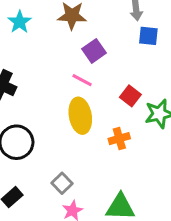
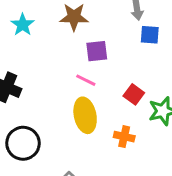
purple square: (94, 51) -> (97, 51), turned 30
orange cross: (119, 139) -> (124, 137), turned 30

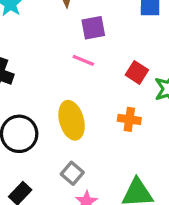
yellow ellipse: (85, 115) -> (72, 120), moved

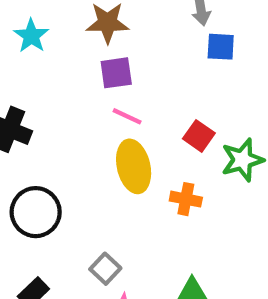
purple square: (93, 28) -> (116, 73), moved
yellow ellipse: (72, 120) -> (134, 166), moved

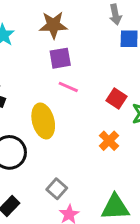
yellow ellipse: (134, 166) -> (43, 121), moved
orange cross: (186, 199) -> (109, 141), turned 36

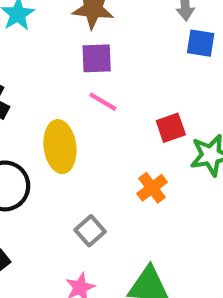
red square: (116, 99) -> (171, 128), turned 30
gray square: (57, 189) -> (90, 231), moved

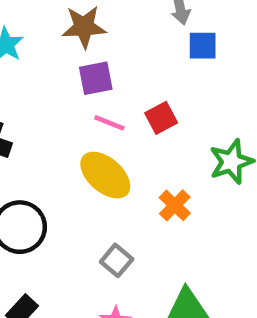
red square: (171, 128) -> (161, 118), moved
yellow ellipse: (60, 147) -> (105, 175), moved, turned -33

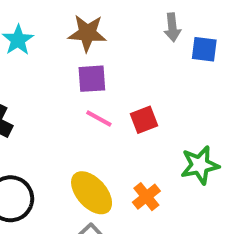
blue square: (203, 46) -> (204, 49), moved
yellow ellipse: (105, 175) -> (92, 193), moved

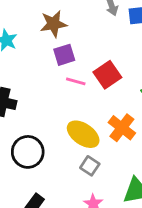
red square: (144, 120) -> (107, 75), size x1.4
orange cross: (146, 197) -> (122, 128), size x1.4

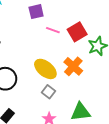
red square: (107, 75) -> (77, 32), moved
pink line: (76, 81) -> (53, 30), moved

